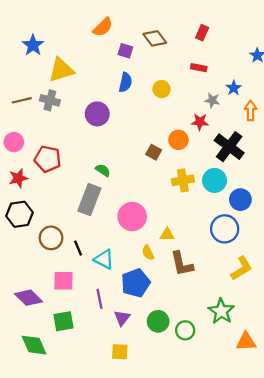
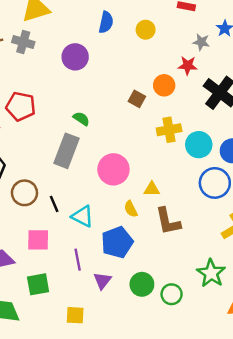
cyan circle: (214, 180) -> (199, 145), moved
yellow square: (120, 352) -> (75, 315), moved

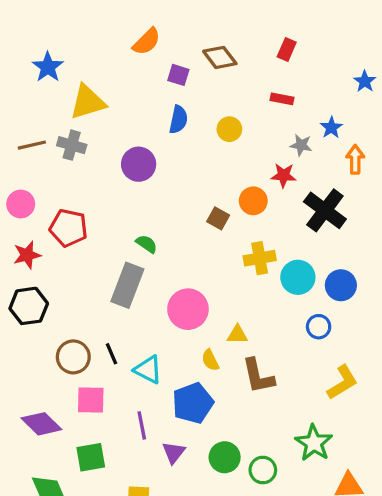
blue circle: (215, 183) -> (319, 327), size x0.6
brown circle: (24, 193) -> (73, 357), moved

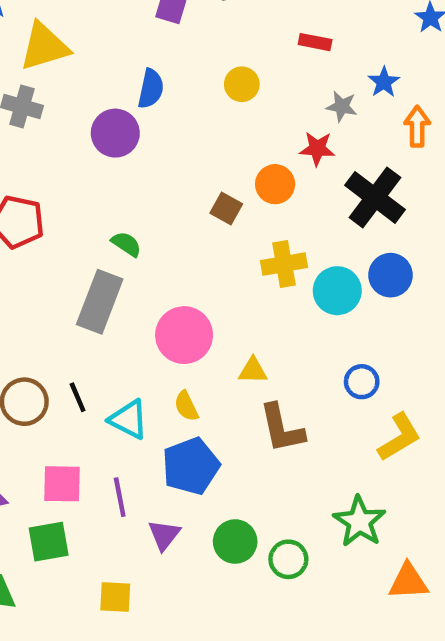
blue semicircle: (178, 120) -> (151, 89), moved
blue circle: (341, 285) -> (391, 275), moved
blue circle: (319, 327) -> (362, 382), moved
yellow semicircle: (210, 360) -> (186, 406), moved
pink square: (91, 400) -> (62, 484), moved

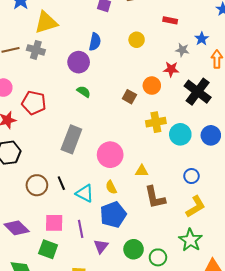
green semicircle: (126, 244) -> (84, 92), moved
blue circle: (391, 275) -> (211, 135), moved
yellow L-shape: (399, 437) -> (196, 207), moved
green square: (49, 542) -> (48, 249), turned 30

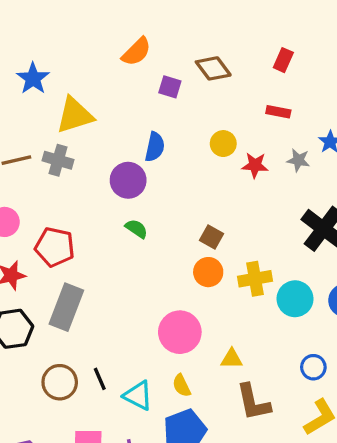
red star: (171, 69) -> (255, 165), moved
orange circle: (152, 86) -> (208, 272), moved
gray rectangle: (71, 139) -> (66, 307), moved

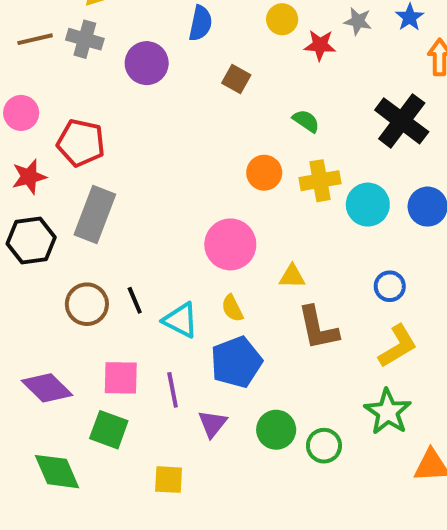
gray star: (298, 160) -> (358, 21), moved
purple circle: (128, 180) -> (147, 63), moved
green semicircle: (136, 229) -> (306, 121), moved
brown square: (212, 237) -> (236, 79), moved

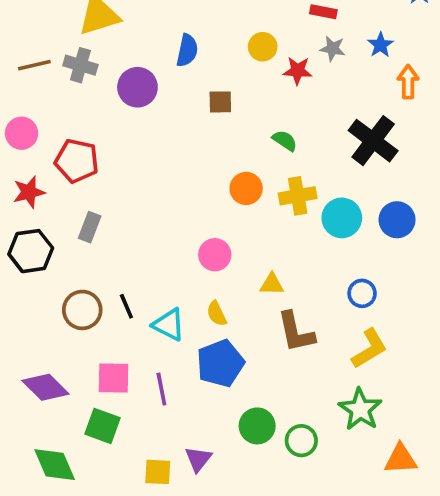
brown square: (236, 79) -> (220, 102), turned -30
gray rectangle: (95, 215) -> (90, 227), size x0.6
pink circle: (230, 244) -> (215, 255), size x0.7
purple triangle: (212, 424) -> (198, 459), moved

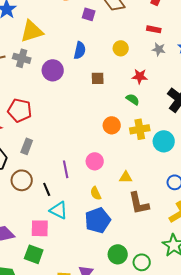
red star: (298, 71) -> (140, 76), moved
brown circle: (82, 310) -> (22, 180), moved
cyan triangle: (169, 325) -> (59, 210), moved
purple line: (161, 389) -> (66, 169), moved

